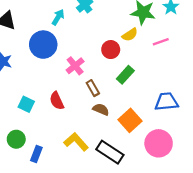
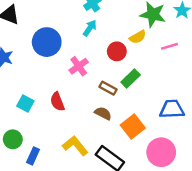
cyan arrow: (58, 17) -> (90, 28), moved
brown rectangle: (93, 88) -> (108, 88), moved, turned -35

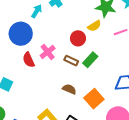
cyan arrow: (90, 28) -> (37, 11), moved
brown rectangle: (108, 88) -> (71, 61), moved
red semicircle: (57, 102) -> (29, 60), moved

